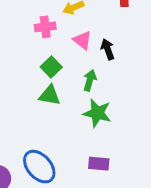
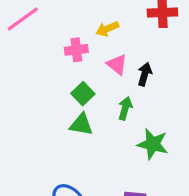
black arrow: (108, 49) -> (145, 74), turned 36
green star: (97, 113) -> (153, 144), moved

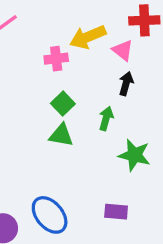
yellow arrow: (107, 29) -> (88, 37), size x1.5
pink triangle: (117, 64) -> (123, 50), moved

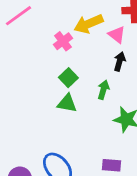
pink cross: (56, 59) -> (63, 41), turned -30

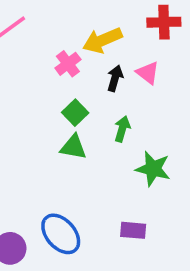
pink triangle: (117, 35) -> (148, 73), moved
black arrow: (120, 61) -> (115, 78), moved

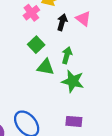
green triangle: (73, 147) -> (46, 67), moved
green star: (153, 169) -> (73, 81), moved

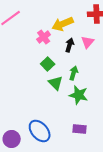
pink triangle: (83, 19) -> (88, 42), turned 32
green triangle: (46, 67) -> (56, 83), turned 35

